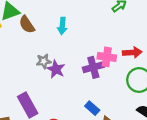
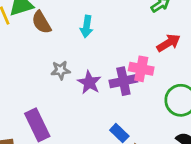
red arrow: (132, 52) -> (169, 43), moved, turned -30
purple star: (56, 69) -> (89, 83), moved

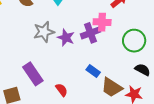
gray star: (61, 70) -> (44, 32), size x1.5

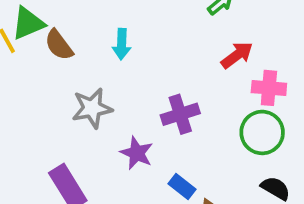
pink cross: (102, 22) -> (269, 88), moved
purple star: (66, 38) -> (137, 153), moved

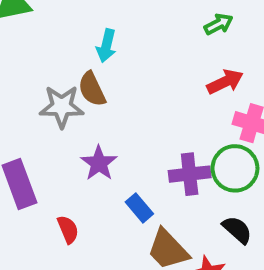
brown semicircle: (59, 45) -> (92, 89), moved
purple cross: (180, 114) -> (190, 174), moved

